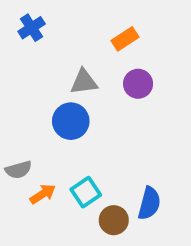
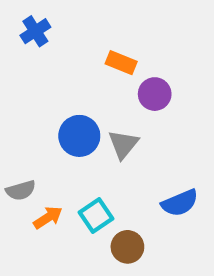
orange rectangle: (125, 39) -> (121, 63), moved, turned 55
gray triangle: (84, 82) -> (123, 144), moved, turned -44
blue semicircle: (149, 203) -> (180, 203), moved, turned 52

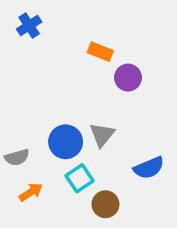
blue circle: (79, 136) -> (66, 142), moved
gray triangle: (123, 144) -> (102, 135), moved
orange arrow: (48, 218) -> (31, 192), moved

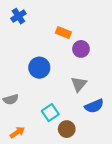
gray triangle: (102, 135) -> (79, 84), moved
blue circle: (66, 142) -> (39, 68), moved
orange arrow: (31, 192) -> (17, 132), moved

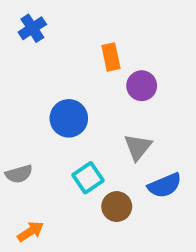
orange rectangle: (63, 33) -> (111, 57), turned 56
cyan square: (50, 113) -> (88, 178), moved
brown circle: (67, 129) -> (117, 207), moved

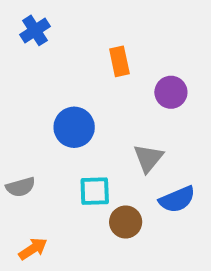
purple circle: (142, 86) -> (171, 92), moved
cyan square: (88, 178) -> (95, 191), turned 32

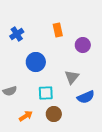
blue cross: (35, 30) -> (17, 34), moved
brown circle: (126, 222) -> (54, 114), moved
orange arrow: (33, 249) -> (26, 116), moved

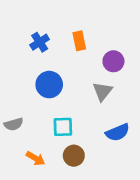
blue cross: (17, 34) -> (40, 42), moved
gray triangle: (72, 77) -> (103, 91), moved
orange arrow: (26, 116) -> (35, 158), turned 64

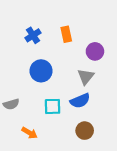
blue semicircle: (118, 132) -> (80, 101), moved
brown circle: (74, 156) -> (85, 131), moved

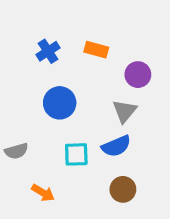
orange rectangle: (66, 34) -> (96, 50), turned -63

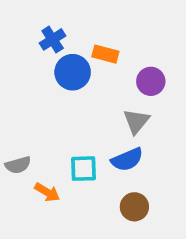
blue cross: (48, 51) -> (53, 39), moved
blue circle: (60, 103) -> (73, 72), moved
orange arrow: (43, 193) -> (47, 192), moved

